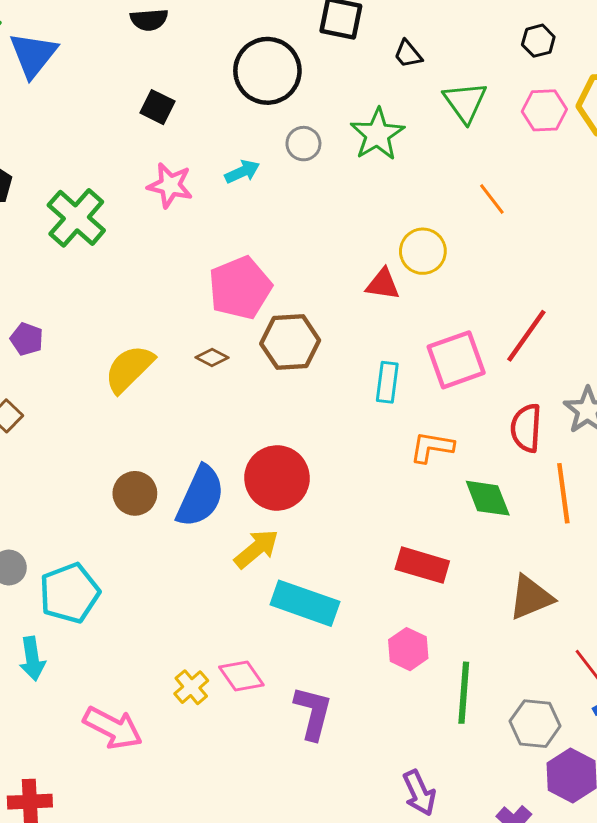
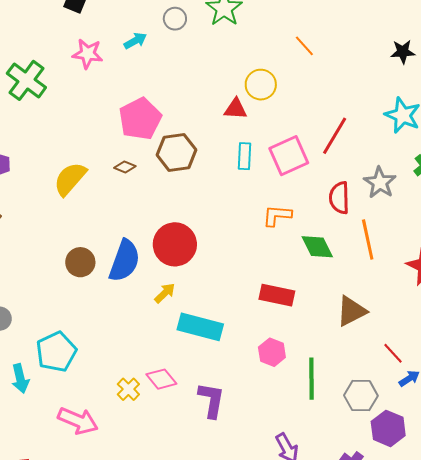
cyan rectangle: (387, 382) -> (244, 156), moved
yellow arrow: (256, 549) -> (165, 293), size x0.7
cyan pentagon: (69, 593) -> (56, 352), moved

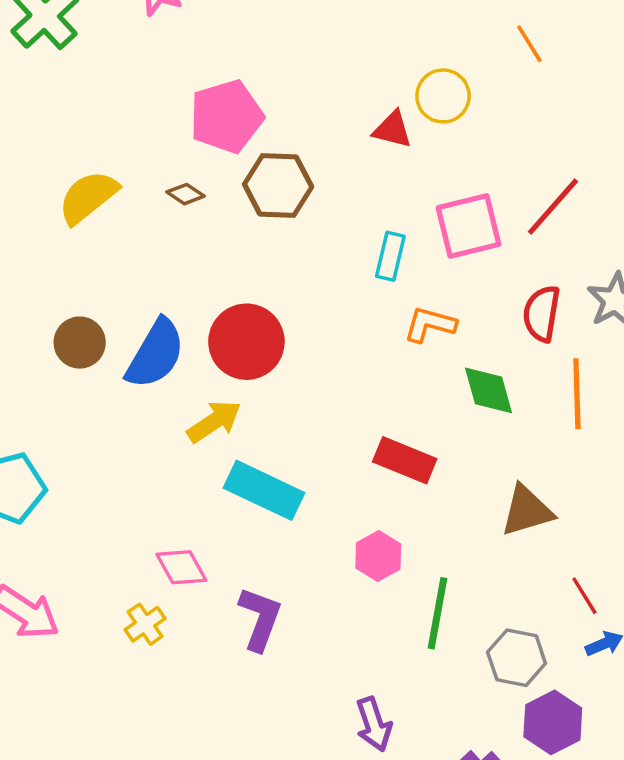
cyan rectangle: (244, 156) -> (390, 256), moved
yellow arrow: (165, 293) -> (214, 421), size x1.4
yellow cross: (128, 389) -> (145, 624), moved

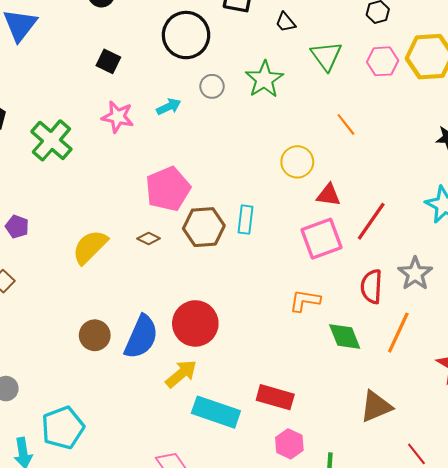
red triangle: (392, 130) -> (329, 195), moved
cyan rectangle: (390, 256) -> (246, 220), moved
orange line: (577, 394) -> (398, 333), turned 33
red rectangle: (405, 460) -> (275, 397), moved

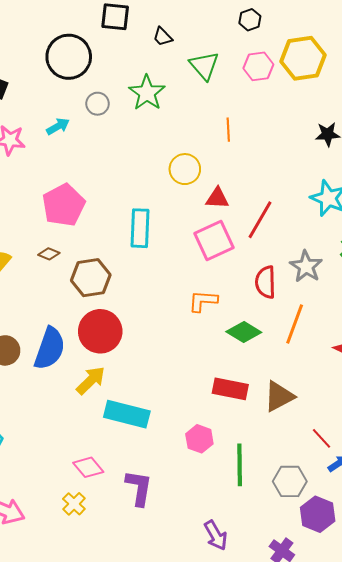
orange line: (346, 124) -> (228, 130), turned 40
cyan rectangle: (246, 220) -> (140, 228), size x1.4
brown hexagon: (204, 227) -> (91, 278), moved
green diamond: (345, 336) -> (244, 332), turned -32
red rectangle: (275, 397) -> (230, 389), moved

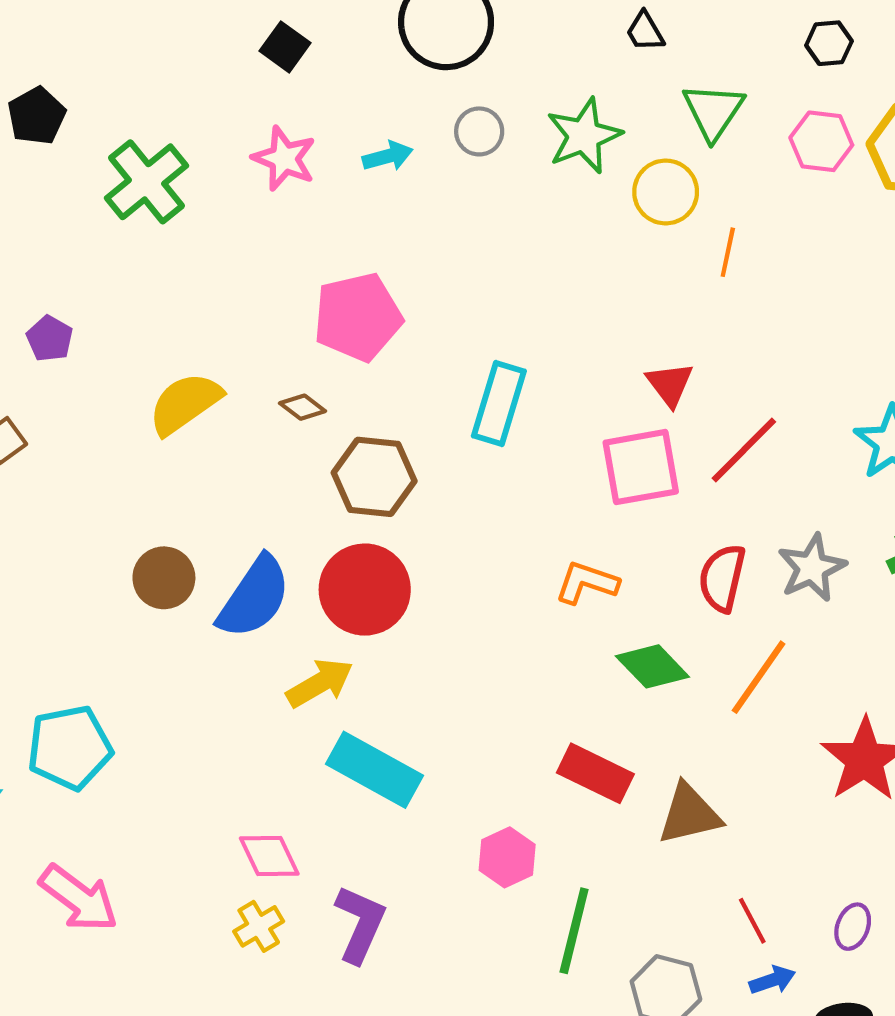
yellow circle: (185, 169) -> (666, 192), moved
red triangle: (217, 198) -> (670, 384), turned 35
yellow cross: (74, 504) -> (259, 926), moved

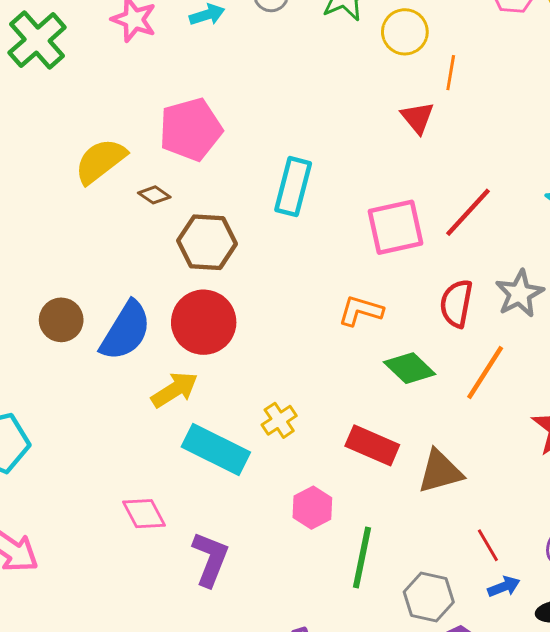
red triangle: (670, 384) -> (417, 118), moved
yellow semicircle: (185, 403) -> (100, 161), moved
yellow cross: (259, 926) -> (279, 420), moved

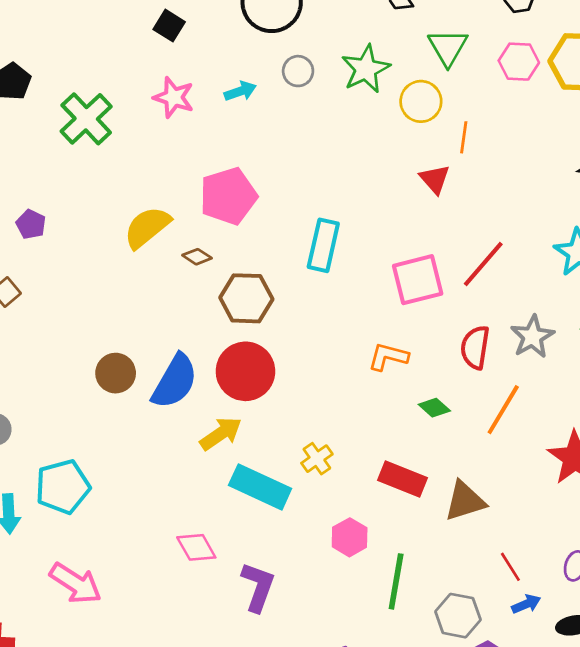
green diamond: (410, 368) -> (434, 408), size x0.7

